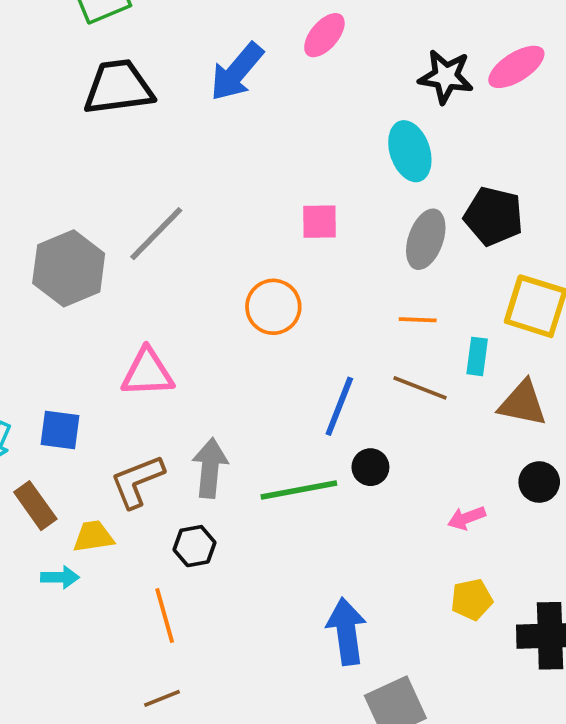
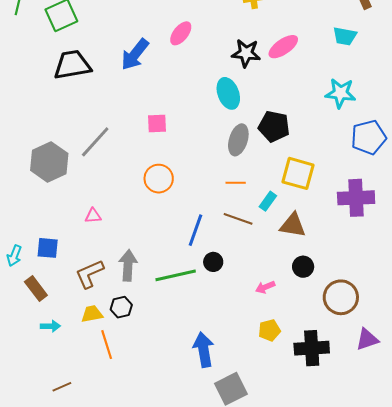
pink square: (320, 222) -> (157, 123), moved
cyan rectangle: (477, 356) -> (268, 201), turned 30
pink triangle: (147, 373) -> (93, 216), size x0.6
yellow trapezoid: (93, 536) -> (92, 314), moved
brown line: (162, 698) -> (62, 387), moved

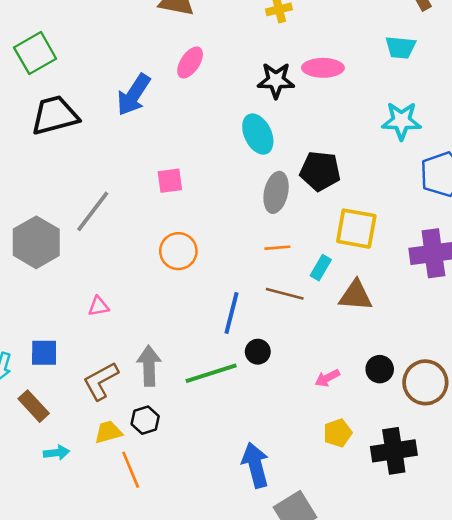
pink ellipse: (283, 47) -> (323, 68), turned 40
black circle: (303, 267) -> (380, 369), moved

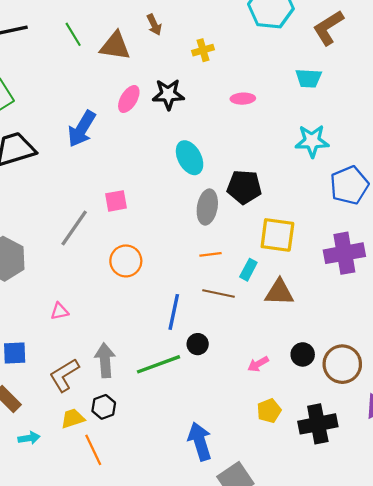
pink ellipse: (323, 68) -> (243, 99), size x0.7
black star: (276, 80) -> (168, 94), moved
gray line: (93, 211) -> (74, 228), moved

